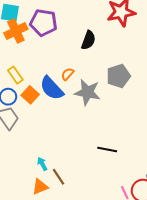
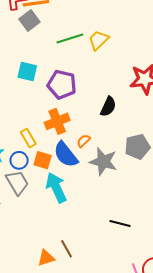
orange cross: (16, 31) -> (57, 121), moved
orange square: (30, 95) -> (43, 160), turned -30
cyan arrow: (42, 164) -> (56, 188), moved, size x2.0

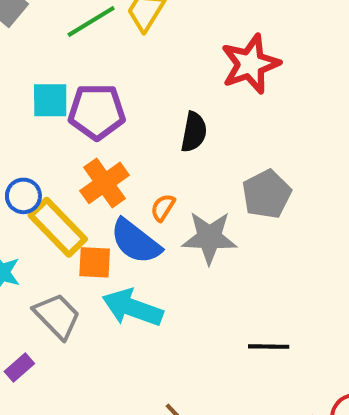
cyan square: (27, 72) -> (50, 100), moved
yellow rectangle: (28, 138) -> (58, 227), size x1.6
blue circle: (19, 160) -> (23, 196), moved
cyan arrow: (56, 188) -> (132, 308), turned -32

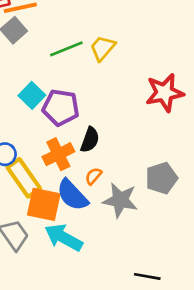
cyan square: (50, 100) -> (32, 95), turned 35
black semicircle: (194, 132) -> (90, 140), moved
orange square: (95, 262) -> (44, 204), size x1.5

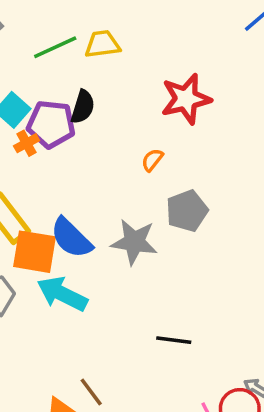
yellow trapezoid: (103, 48) -> (102, 44), turned 44
black semicircle: (90, 140) -> (83, 107), moved
orange cross: (58, 154) -> (27, 143), moved, size x0.6
orange semicircle: (93, 176) -> (152, 160), moved

